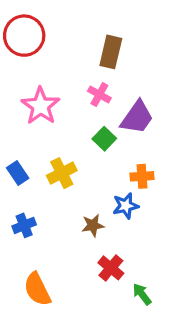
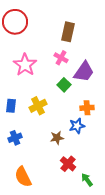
blue rectangle: (18, 173) -> (11, 106), turned 40

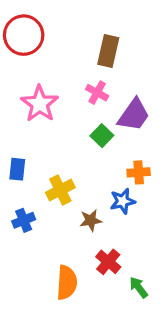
yellow cross: (38, 106) -> (60, 190), moved
orange semicircle: (23, 177) -> (67, 283), moved, turned -150

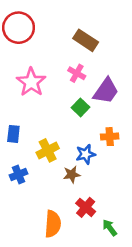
brown rectangle: (108, 51) -> (86, 40), turned -70
blue star: (123, 201) -> (86, 154), moved

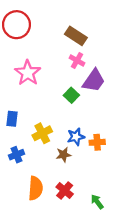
pink cross: (77, 73) -> (77, 61), moved
orange cross: (110, 137) -> (97, 142), moved
red cross: (86, 207) -> (65, 190), moved
orange semicircle: (53, 224) -> (36, 188), moved

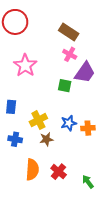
green square: (71, 95) -> (65, 86), turned -32
blue cross: (16, 155) -> (15, 139), turned 32
brown star: (64, 155) -> (46, 139), moved

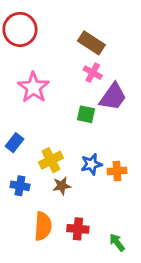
blue rectangle: (11, 107) -> (15, 143), turned 32
red cross: (59, 172) -> (78, 229), turned -35

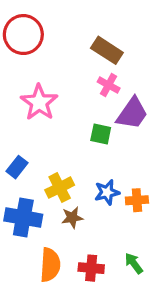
blue cross: (20, 186) -> (23, 218), size x1.6
green arrow: (117, 242) -> (134, 263), moved

